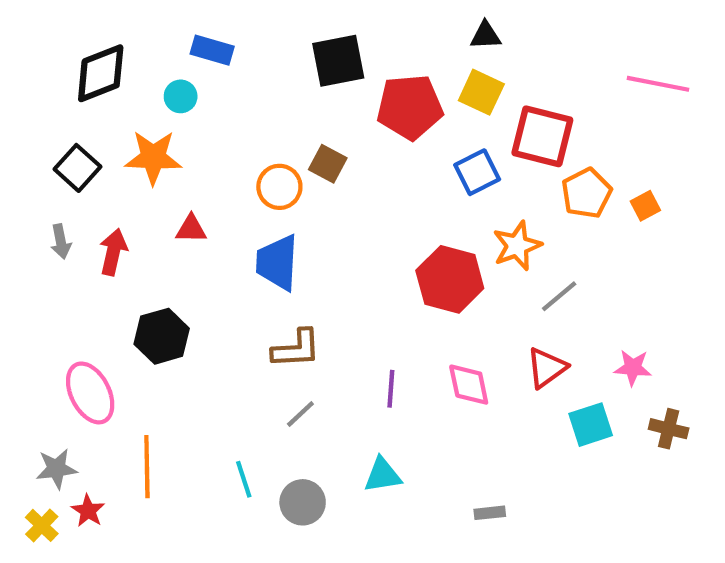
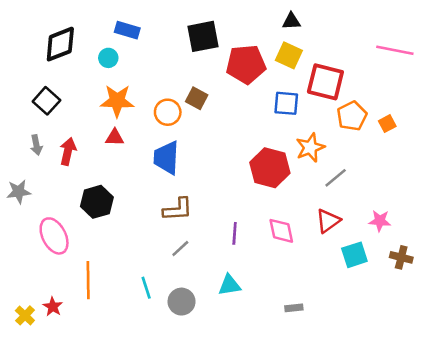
orange star: (153, 157) -> (117, 101), moved
blue square: (477, 172) -> (286, 103), turned 32
gray star: (56, 469) -> (19, 192), moved

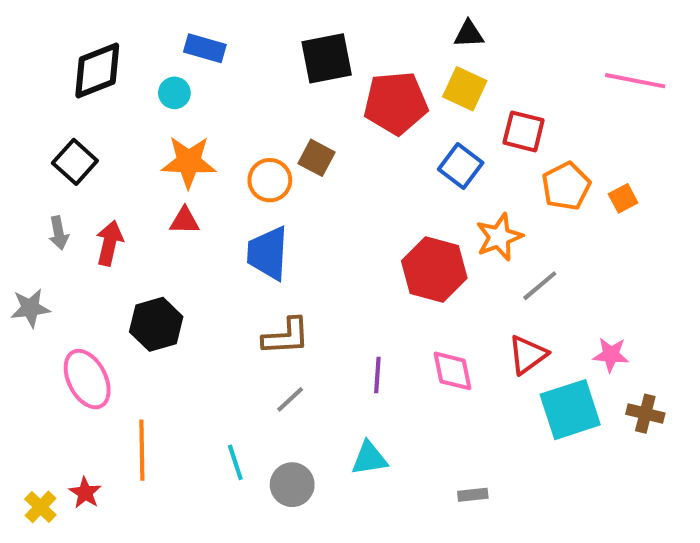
red square: (325, 82) -> (524, 131), size x0.7
blue square: (286, 103) -> (461, 166), turned 32
cyan square: (354, 255) -> (570, 410), size x1.4

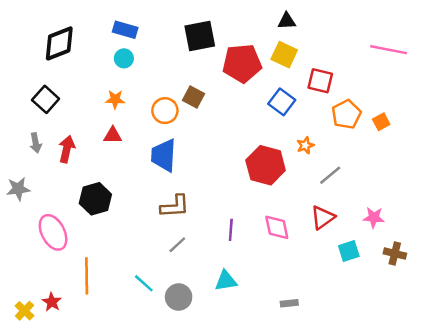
cyan circle: (174, 93) -> (124, 58), moved
orange star: (189, 162) -> (115, 99), size x0.6
orange star: (499, 237) -> (305, 145), size x0.6
cyan square: (570, 410) -> (349, 251), size x0.6
cyan line: (235, 462) -> (144, 283), turned -30

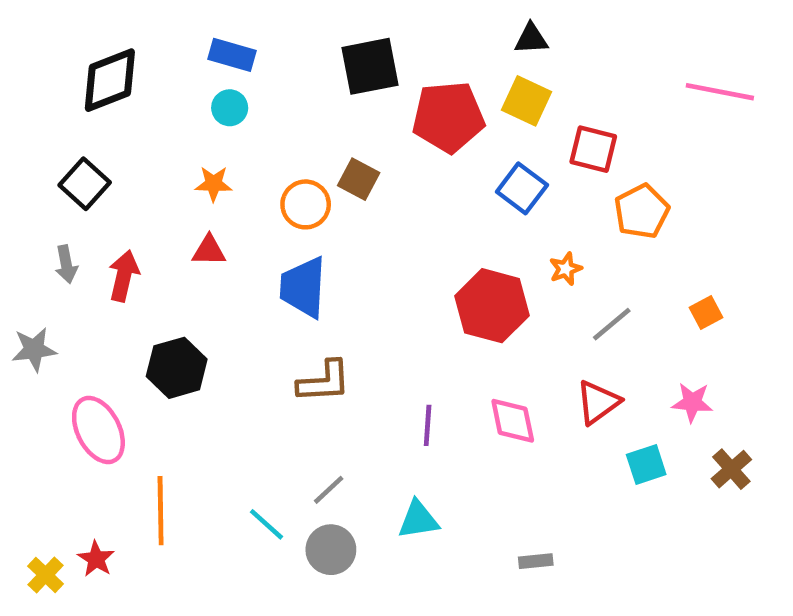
orange square: (381, 122) -> (706, 313), moved
gray line: (177, 245) -> (329, 490), moved
brown cross: (395, 254) -> (731, 469), turned 35

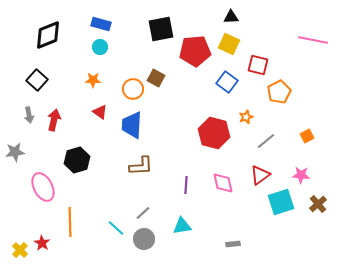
red triangle: (209, 250) -> (100, 112), moved, turned 35
cyan square: (646, 465) -> (281, 202), size x1.5

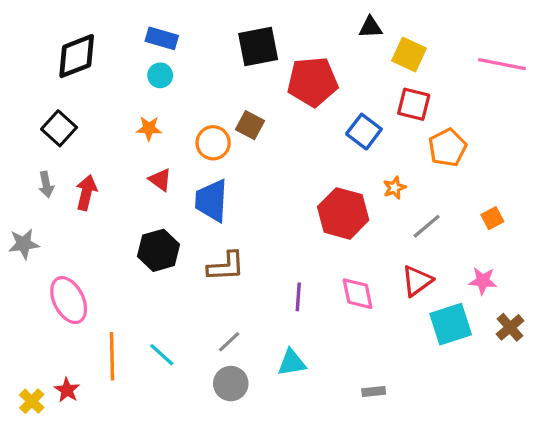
yellow square: (229, 44) -> (409, 54), moved
black hexagon: (77, 160) -> (159, 250), moved
cyan line: (116, 228) -> (162, 355), moved

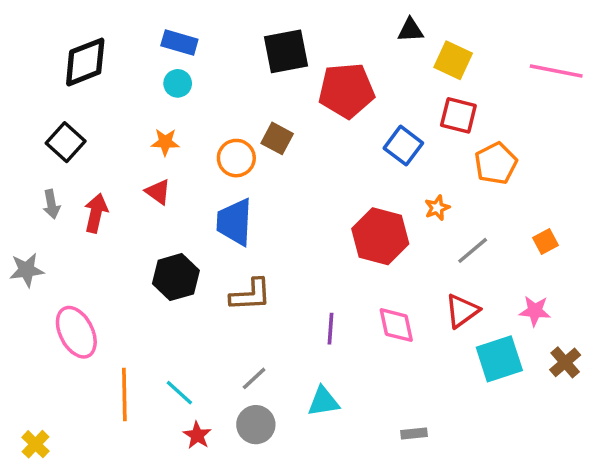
red triangle: (160, 180) -> (158, 192), moved
red star: (67, 390) -> (197, 435), moved

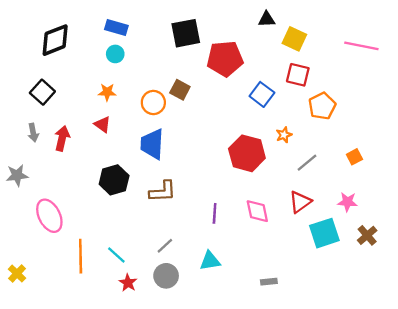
yellow cross: (35, 444) -> (17, 274), moved

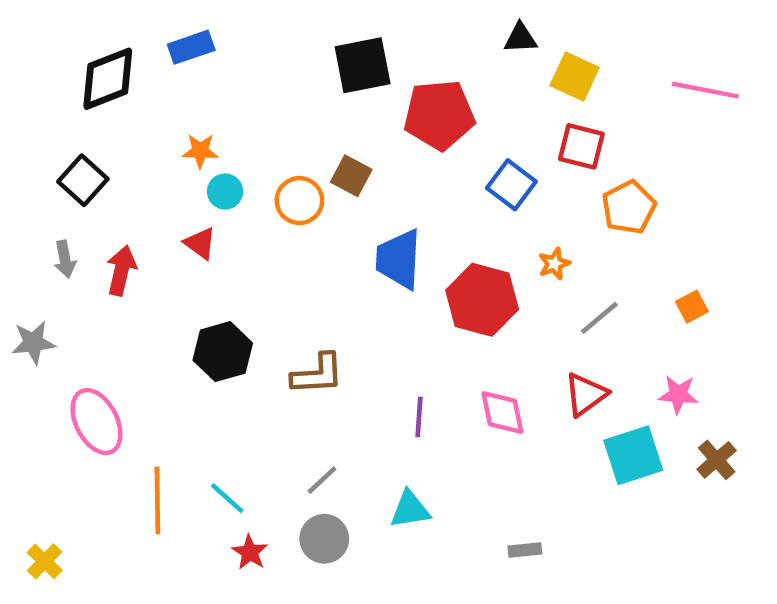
blue rectangle: (116, 27) -> (191, 47), moved, turned -35
cyan circle: (115, 54) -> (225, 192), moved
orange star: (107, 92) -> (200, 151), moved
blue trapezoid: (152, 144) -> (399, 259), moved
yellow cross: (17, 274) -> (45, 561), moved

